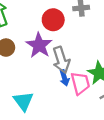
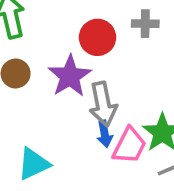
pink trapezoid: (80, 83) -> (129, 146), turned 35
cyan triangle: (23, 101) -> (34, 164), turned 35

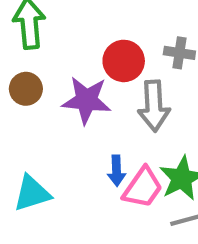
purple star: (70, 76) -> (86, 100), turned 30
gray arrow: (103, 104) -> (154, 106), moved

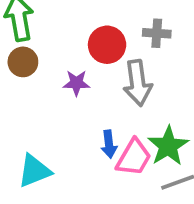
brown circle: (26, 89) -> (23, 62), moved
purple star: (86, 100) -> (76, 83), size x0.6

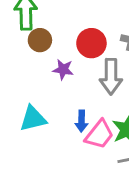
brown circle: (23, 62) -> (40, 40), moved
cyan triangle: (34, 171) -> (33, 119), moved

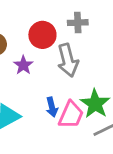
purple star: (63, 70) -> (23, 65), turned -30

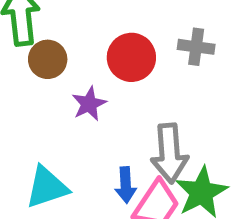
gray arrow: (68, 60) -> (170, 153), moved

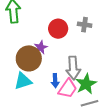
brown circle: (48, 59) -> (29, 58), moved, size x1.6

